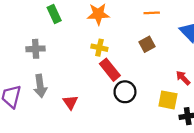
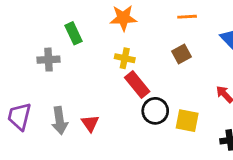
green rectangle: (54, 14) -> (73, 33), moved
gray arrow: (40, 86) -> (60, 121), moved
yellow square: (168, 100) -> (187, 121), moved

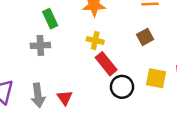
gray cross: (49, 60) -> (40, 45), moved
yellow square: (187, 121) -> (156, 78), moved

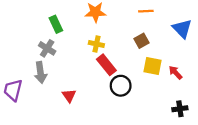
gray cross: (40, 45) -> (47, 48), turned 35
yellow square: (156, 78) -> (152, 66), moved
gray arrow: (38, 95) -> (40, 73), moved

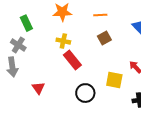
orange line: (146, 11) -> (100, 15), moved
yellow square: (152, 66) -> (114, 80), moved
black circle: (121, 86) -> (85, 93), moved

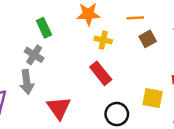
brown square: (104, 38) -> (148, 39), moved
yellow cross: (63, 41) -> (103, 40), moved
red triangle: (38, 88) -> (59, 108), size x1.5

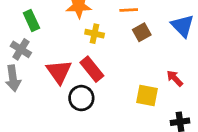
red triangle: (59, 108) -> (59, 72), moved
black circle: (117, 114) -> (81, 98), moved

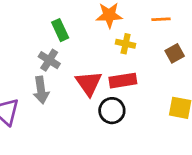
brown square: (142, 32) -> (175, 53), moved
red rectangle: (92, 69) -> (123, 81), turned -60

